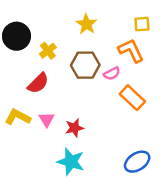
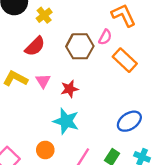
brown hexagon: (85, 65) -> (80, 46), moved
pink semicircle: (112, 74) -> (105, 37), turned -35

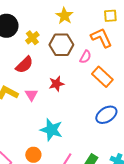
brown hexagon: (80, 46) -> (61, 45), moved
red star: (69, 89) -> (56, 84), moved
blue ellipse: (129, 121) -> (106, 115), moved

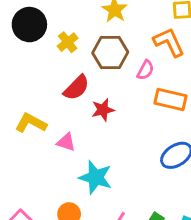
red semicircle: (24, 65) -> (76, 88), moved
orange rectangle: (102, 77) -> (170, 99), turned -30
pink triangle: (31, 95) -> (66, 142), moved, turned -40

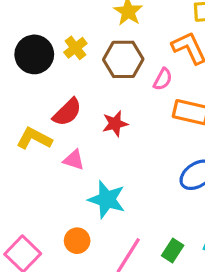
black circle: (29, 25) -> (34, 54), moved
red semicircle: (76, 88) -> (67, 112), moved

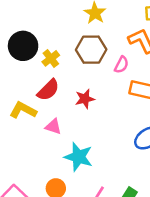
yellow cross: (75, 48) -> (51, 58), moved

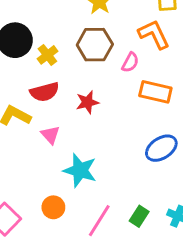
red semicircle: (48, 90) -> (45, 92), turned 30
pink triangle: (53, 127) -> (50, 135), turned 30

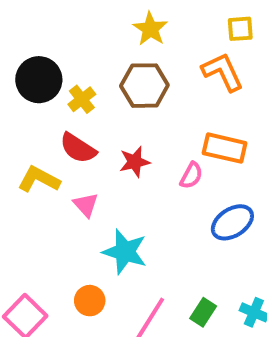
pink semicircle: (130, 62) -> (191, 175), moved
red semicircle: (45, 92) -> (78, 148), turned 48

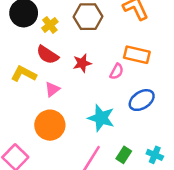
pink triangle: (86, 205) -> (52, 89), turned 35
cyan star: (125, 252) -> (101, 118), moved
orange circle: (90, 301) -> (50, 125), moved, size x1.6

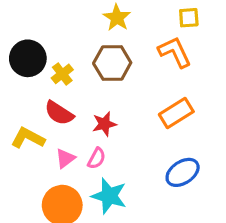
orange rectangle: (137, 55) -> (176, 113), turned -45
pink semicircle: (117, 71) -> (97, 158), moved
cyan star: (101, 118) -> (109, 196), moved

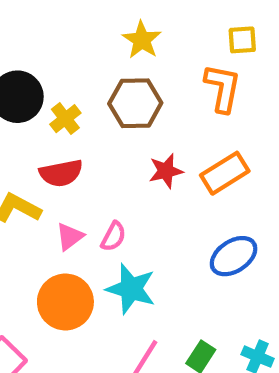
orange L-shape: (175, 52) -> (223, 88), turned 36
red semicircle: (59, 113) -> (61, 173), turned -44
red star: (104, 124) -> (166, 171), moved

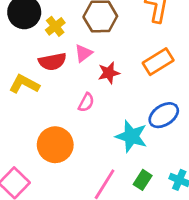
red star: (166, 171) -> (109, 73), moved
pink triangle: (70, 236) -> (83, 53), moved
cyan star: (131, 289) -> (131, 136), moved

